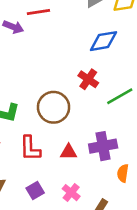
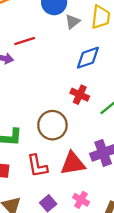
red triangle: (69, 152) -> (73, 163), size x1.6

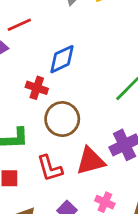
blue diamond: (88, 58) -> (62, 59), moved
red cross: (80, 95) -> (37, 88), moved

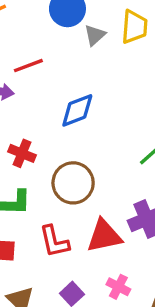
red cross: (37, 88) -> (22, 153), moved

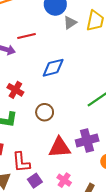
brown circle: (73, 183) -> (45, 112), size x0.7
red L-shape: (54, 242) -> (21, 162), moved

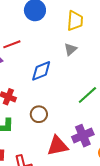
gray triangle: (70, 23) -> (70, 49), moved

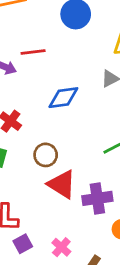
red triangle: (58, 146) -> (62, 184), moved, turned 30

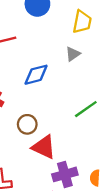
purple cross: (97, 198) -> (65, 174), moved

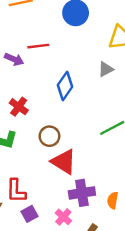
blue diamond: (36, 75) -> (65, 86), turned -48

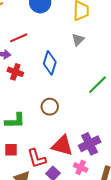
red cross: (19, 107) -> (15, 72), moved
red triangle: (64, 162) -> (62, 146), moved

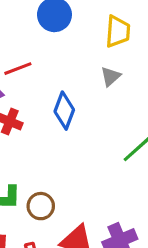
brown circle: (50, 107) -> (41, 206), moved

